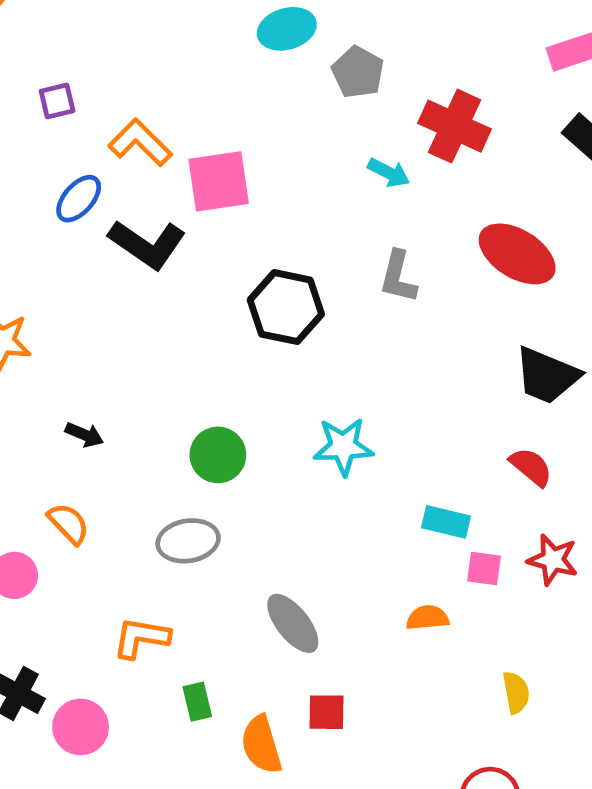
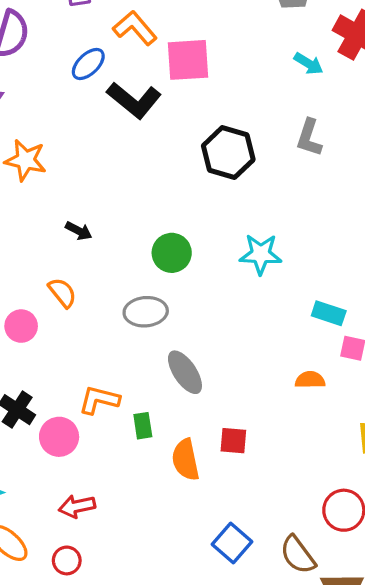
gray ellipse: (293, 623) -> (185, 372), moved
orange L-shape: (141, 638) -> (99, 400), moved

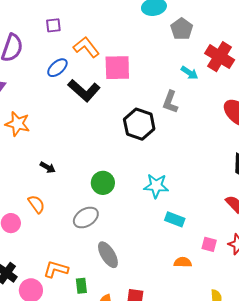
gray L-shape: (309, 138) -> (170, 102), moved
gray ellipse: (146, 312) -> (86, 218), turned -30
cyan rectangle: (329, 313) -> (175, 219), moved

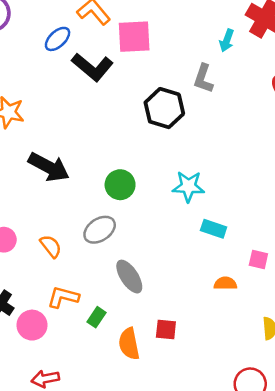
cyan arrow: (189, 73) -> (227, 40), turned 78
black arrow: (48, 167) -> (49, 167), size x2.0
orange semicircle: (36, 204) -> (51, 246), moved
green rectangle: (81, 286) -> (96, 317), turned 42

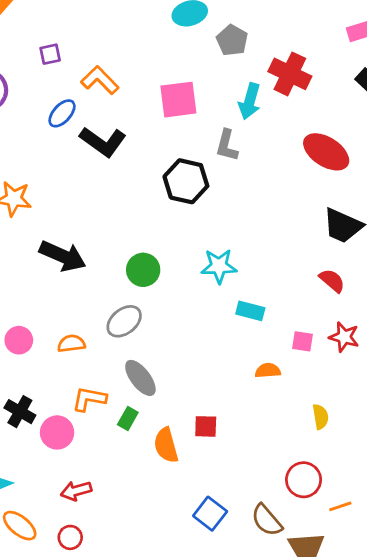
pink square: (134, 37) -> (178, 100), moved
cyan arrow: (227, 40) -> (250, 101), size x1.4
orange semicircle: (51, 246) -> (71, 344), turned -55
gray ellipse: (129, 277) -> (140, 378), moved

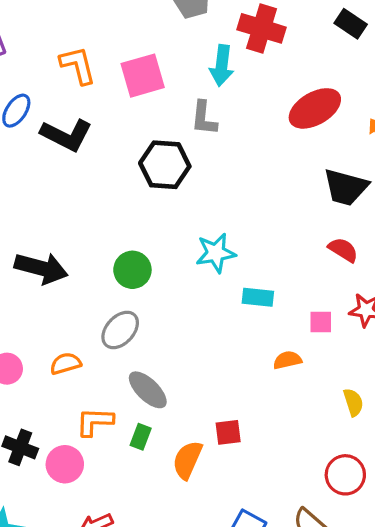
orange L-shape: (100, 80) -> (78, 65), moved, turned 39
red ellipse: (326, 152) -> (315, 108), turned -54
orange semicircle: (166, 445) -> (187, 460), turned 48

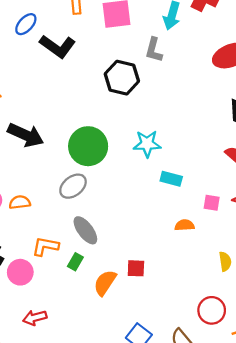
green circle: (132, 270) -> (88, 146), size x1.5
orange semicircle: (66, 364) -> (20, 202), moved

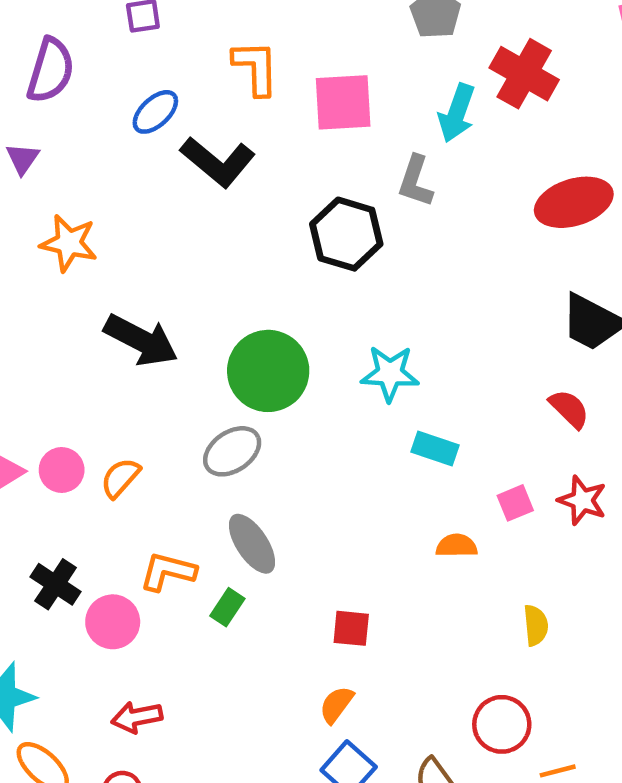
orange semicircle: (20, 202) -> (120, 478), turned -45
pink square: (212, 203) -> (515, 503), turned -35
orange semicircle: (105, 283) -> (336, 705), moved, size x0.7

